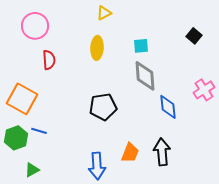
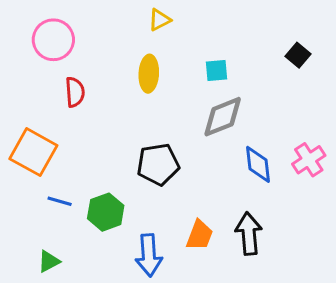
gray diamond: (145, 76) -> (223, 117), turned 72
pink cross: (204, 90) -> (309, 160), moved
green hexagon: (16, 138) -> (106, 212), moved

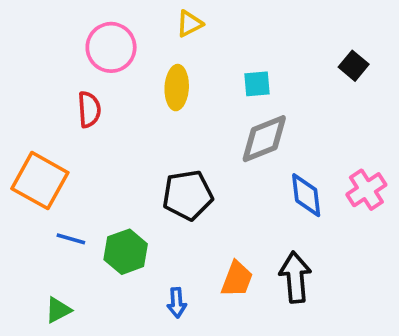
pink circle: (53, 40) -> (111, 47), moved
blue arrow: (149, 255) -> (177, 303), size x0.6

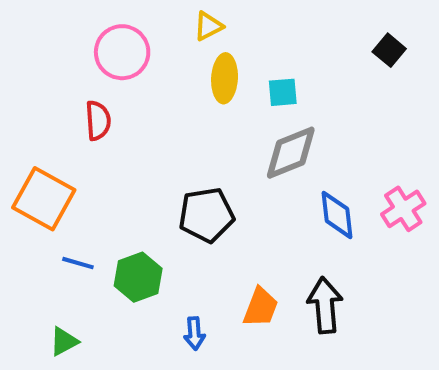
black square: (354, 66) -> (389, 50), moved
yellow ellipse: (177, 88) -> (225, 78), moved

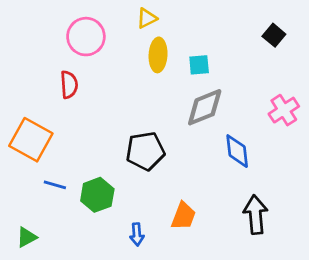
pink cross: (403, 209) -> (284, 110), moved
black arrow: (325, 305) -> (256, 215), moved
green triangle: (64, 341) -> (27, 237), moved

